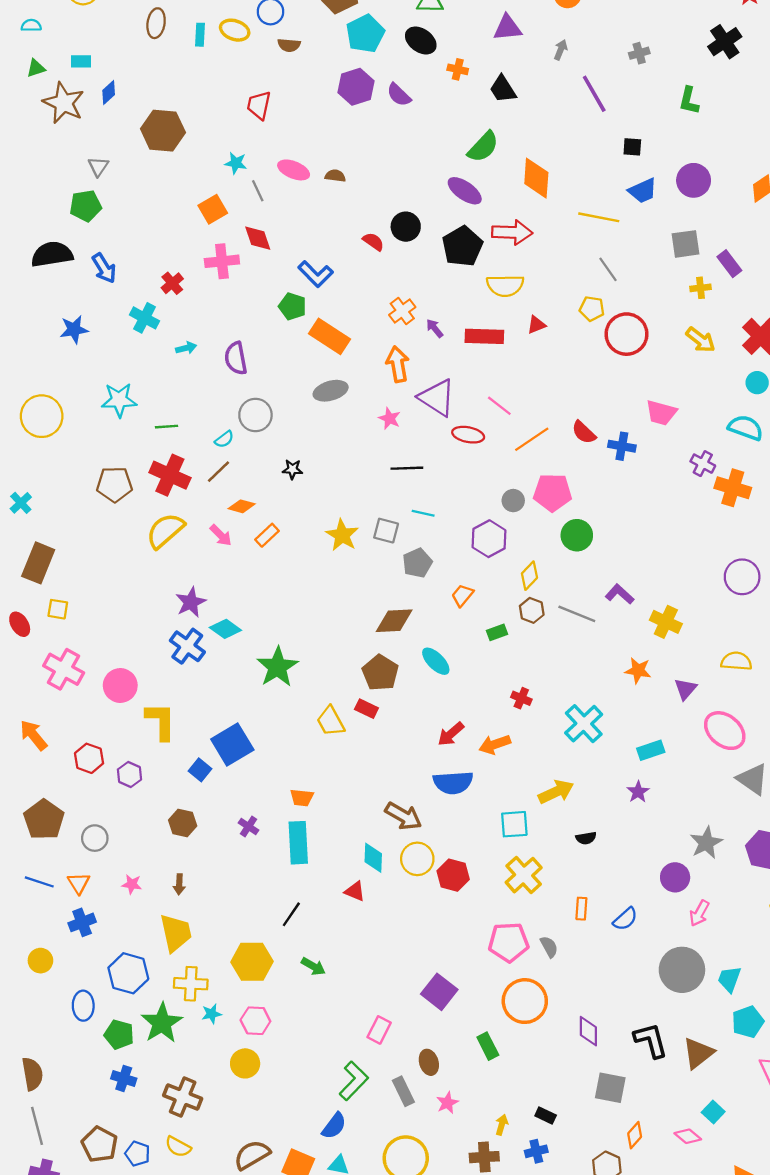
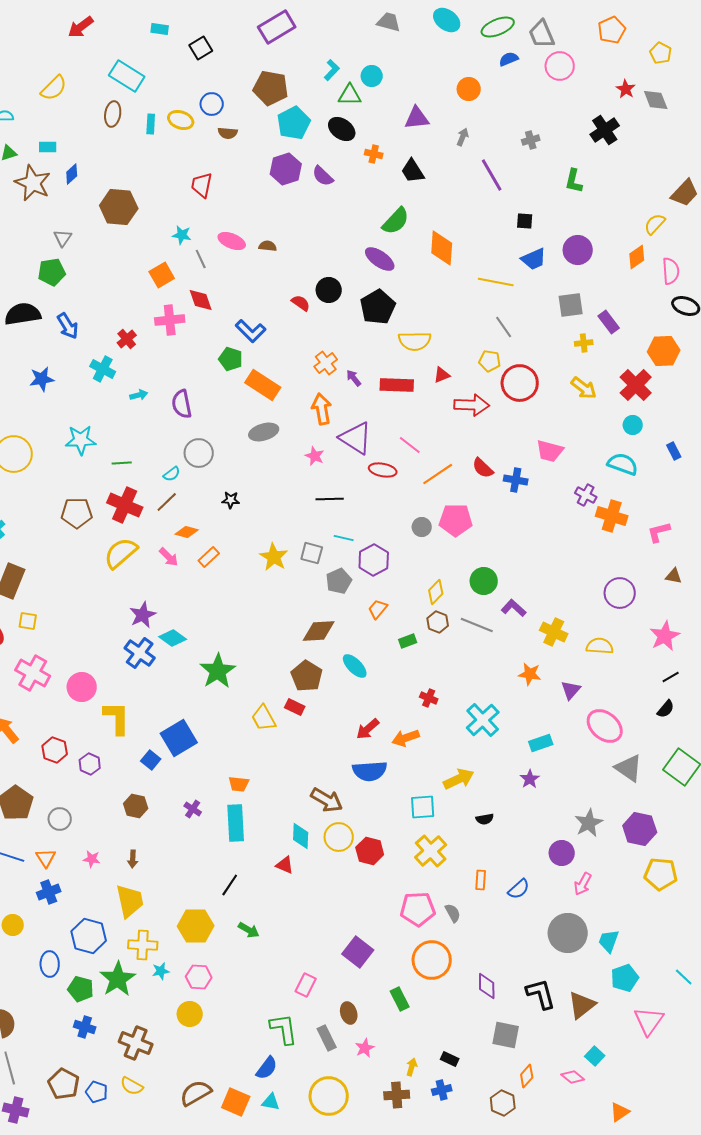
red arrow: (512, 232) -> (472, 405), moved
green circle: (577, 535) -> (484, 581), moved
purple hexagon: (489, 539) -> (374, 560), moved
yellow semicircle: (736, 661) -> (600, 646), moved
green L-shape: (354, 1081) -> (284, 1029), turned -52

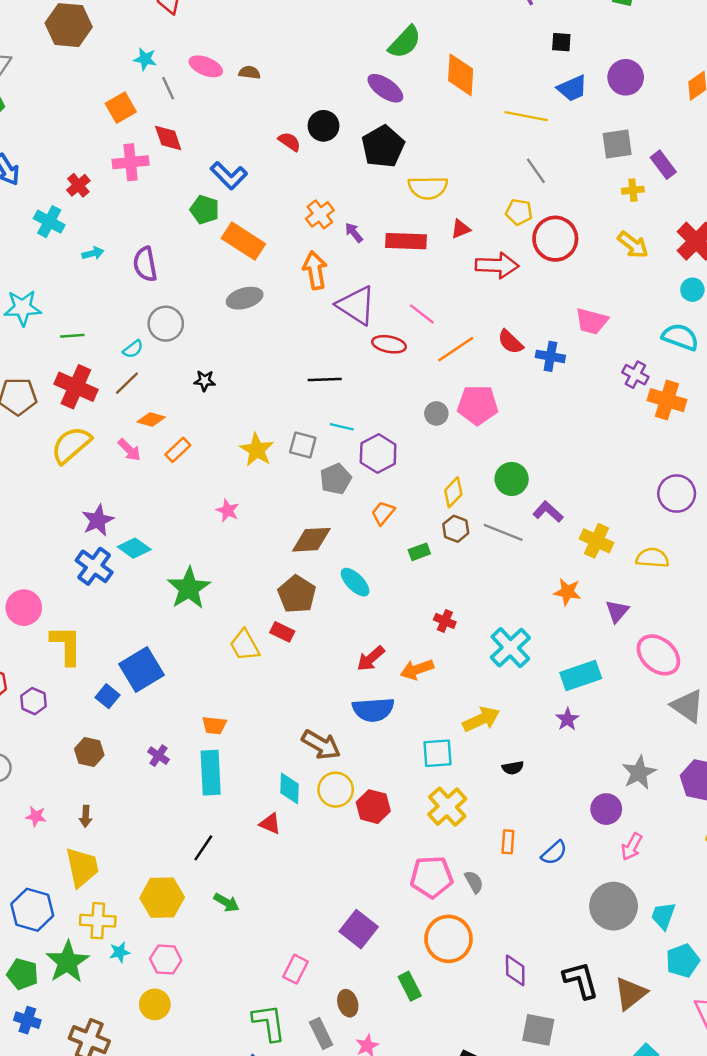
pink star: (315, 456) -> (228, 511), moved
cyan rectangle: (541, 743) -> (581, 676), size x1.4

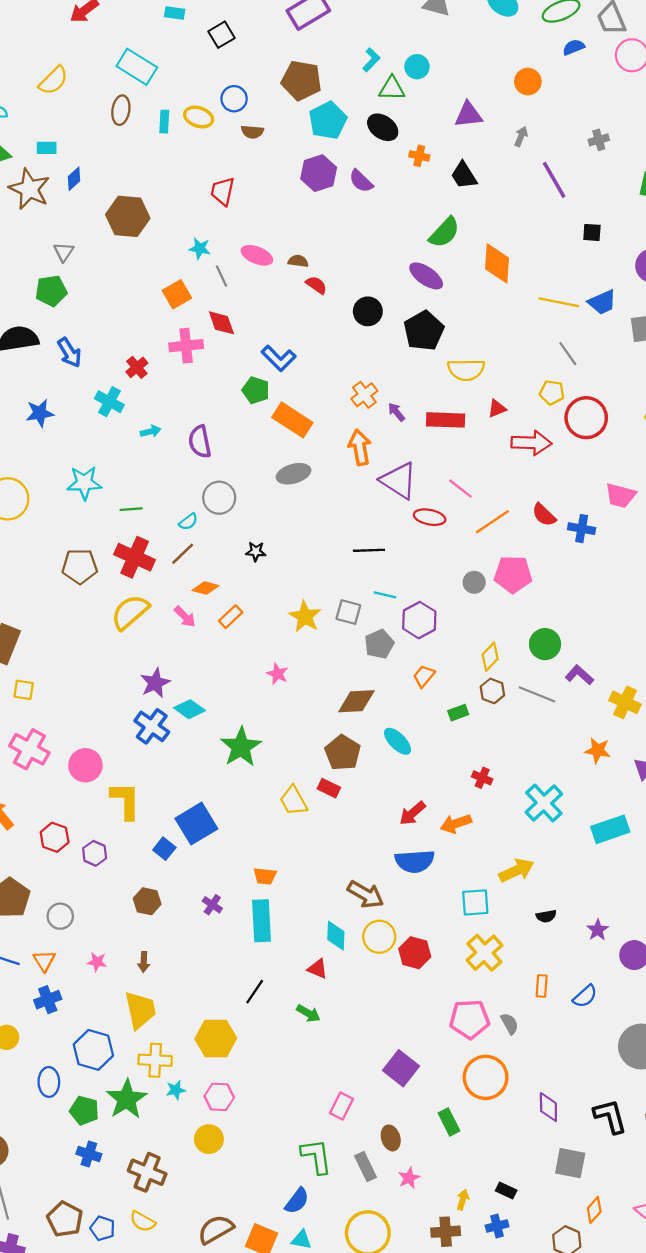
blue trapezoid: (572, 88) -> (602, 302), moved
red semicircle: (290, 142) -> (316, 285), moved
purple star: (567, 719) -> (598, 930), moved
green arrow: (226, 902) -> (308, 1013), moved

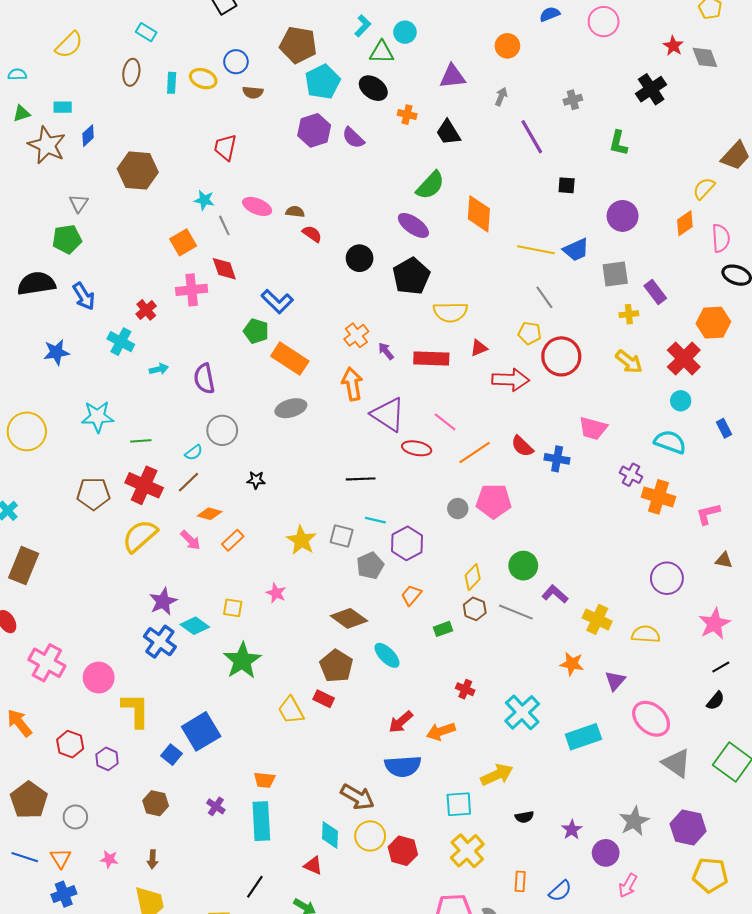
cyan rectangle: (137, 67) -> (146, 32), size x0.6
yellow square: (24, 690) -> (233, 608), moved
brown diamond: (356, 701) -> (349, 618), turned 39

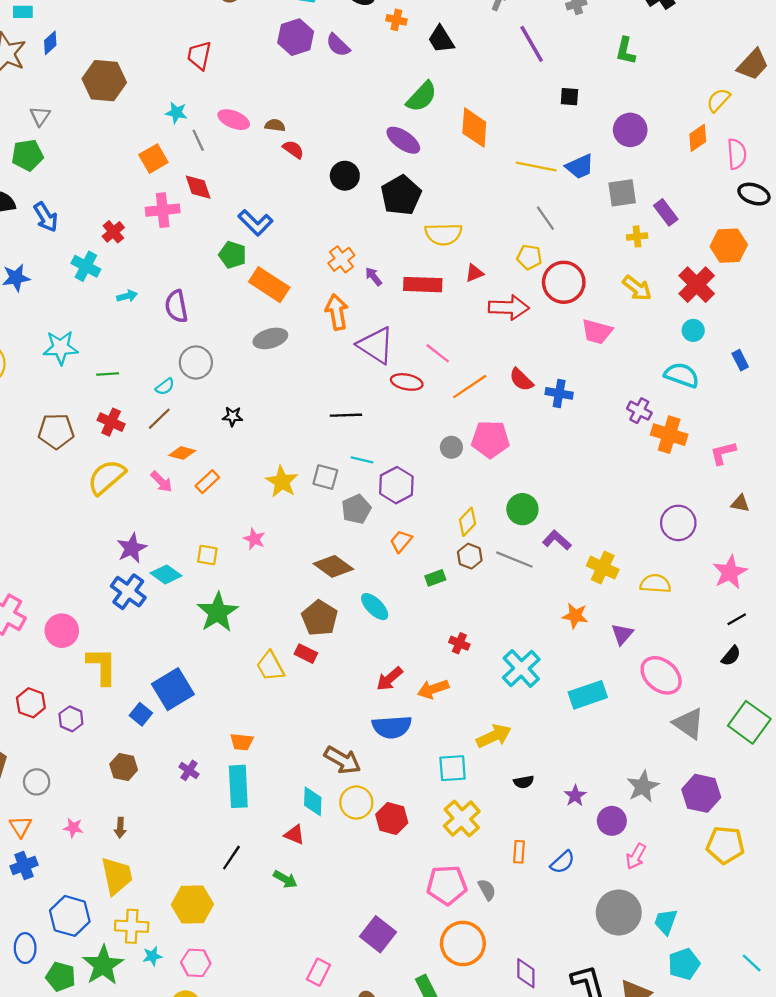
pink trapezoid: (593, 428) -> (597, 332), moved
red cross: (144, 485) -> (111, 422), size x0.7

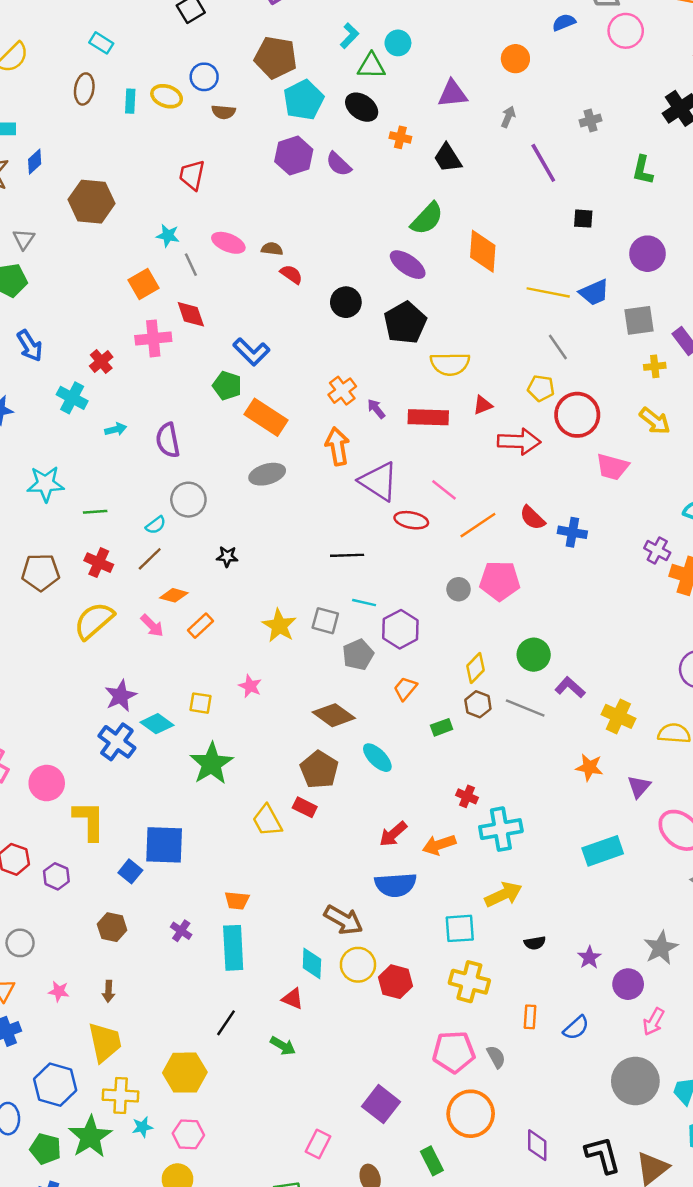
cyan cross: (521, 668) -> (501, 829), moved, turned 33
blue square: (173, 689) -> (164, 845), turned 33
yellow cross: (462, 819) -> (469, 982), turned -33

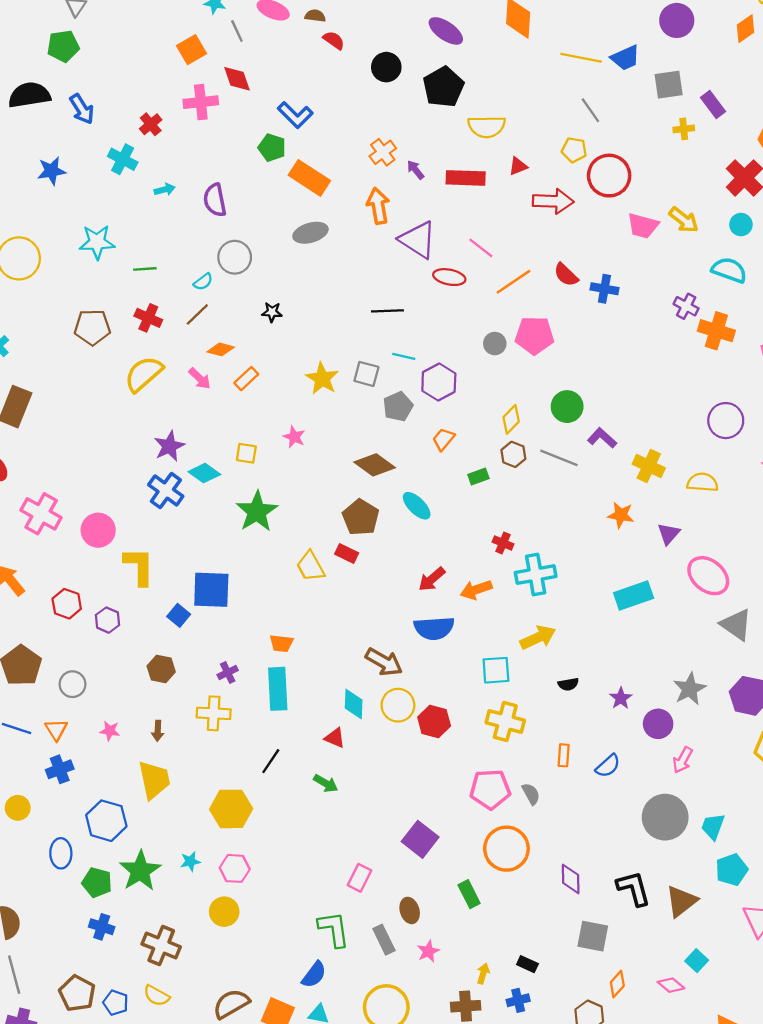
yellow arrow: (655, 421) -> (684, 220), moved
purple cross: (181, 931) -> (228, 673), turned 30
yellow cross: (121, 1096) -> (214, 713), moved

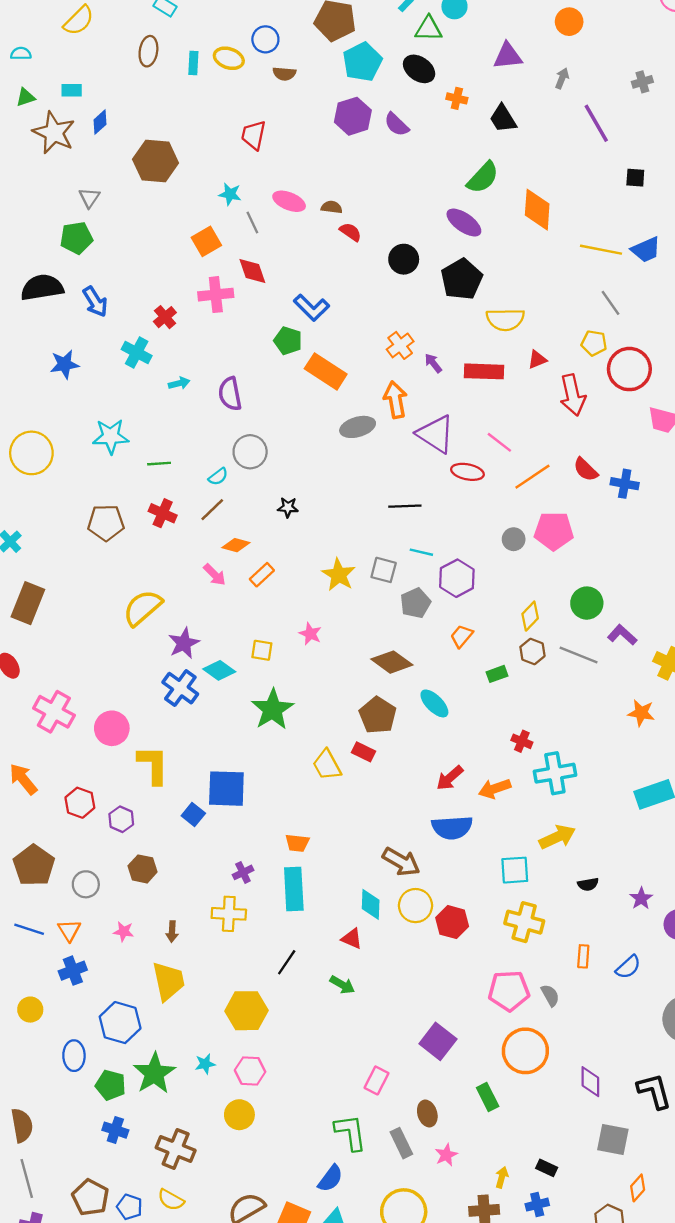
red arrow: (553, 201) -> (573, 395), turned 75
gray ellipse: (310, 233) -> (358, 427), moved
yellow semicircle: (144, 374) -> (143, 608), moved
brown hexagon: (161, 669) -> (143, 869), moved

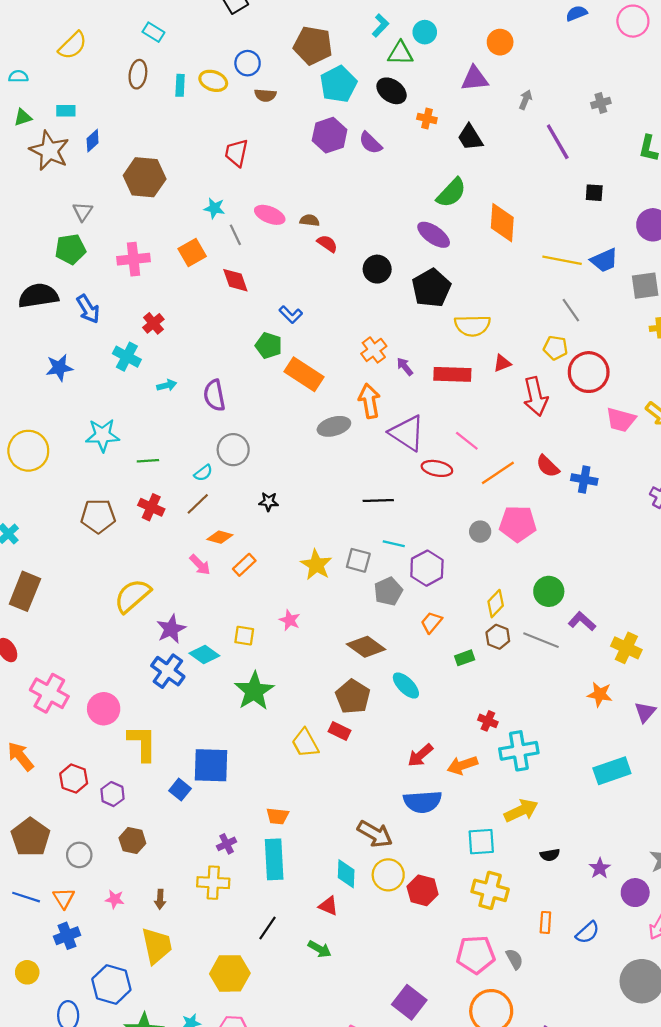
orange circle: (569, 22) -> (500, 42), moved
pink cross: (216, 295) -> (134, 259), moved
blue L-shape: (312, 308) -> (291, 315), size x0.7

